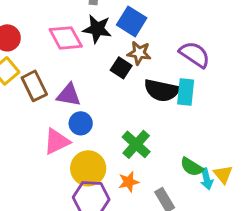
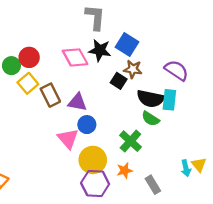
pink triangle: (57, 141) -> (68, 139), turned -45
green semicircle: (192, 167) -> (151, 119), moved

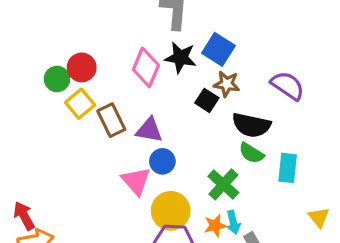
pink diamond: (75, 57) -> (146, 67), turned 52
cyan rectangle: (169, 100) -> (288, 168), moved
cyan arrow: (186, 168) -> (233, 222), moved

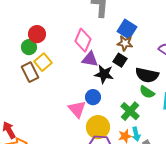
black star: (181, 58) -> (104, 74), moved
red circle: (82, 67) -> (37, 34), moved
brown star: (227, 84) -> (125, 43), moved
brown rectangle: (111, 120) -> (30, 72), moved
purple triangle: (149, 130) -> (90, 59), moved

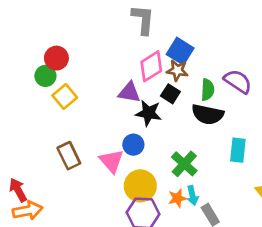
pink diamond: (83, 40) -> (151, 66), moved, turned 35
brown rectangle: (30, 72) -> (69, 156), moved
green semicircle: (147, 92) -> (208, 90), moved, turned -119

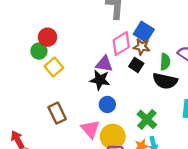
black star: (149, 113) -> (100, 80), moved
pink triangle: (111, 161) -> (90, 129), moved

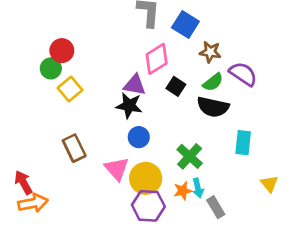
blue square: (144, 32) -> (185, 24), moved
brown star: (142, 47) -> (210, 52), moved
green semicircle: (165, 62) -> (213, 82), turned 49

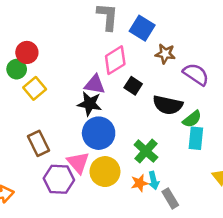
green semicircle: (213, 82) -> (192, 119), moved
blue circle: (139, 137) -> (99, 133), size x1.6
purple hexagon: (148, 206) -> (59, 179), moved

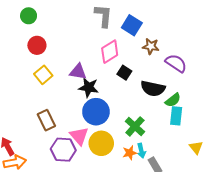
green circle: (17, 69) -> (29, 16), moved
purple triangle: (95, 84) -> (78, 72), moved

